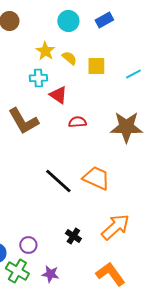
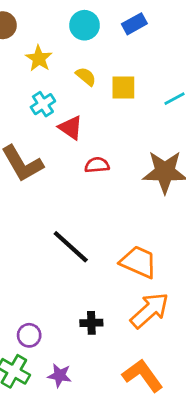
yellow star: (45, 51) -> (39, 58), moved
cyan cross: (38, 78) -> (43, 104), turned -30
orange trapezoid: (96, 178) -> (139, 262), moved
black cross: (73, 236) -> (91, 323), turned -35

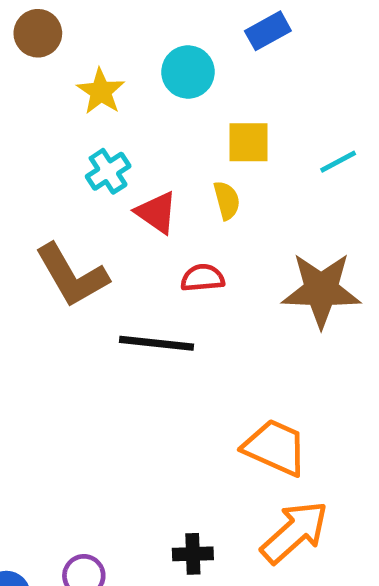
cyan circle: (85, 25) -> (188, 72), moved
yellow semicircle: (86, 76) -> (227, 200), moved, turned 35
black line: (71, 247) -> (157, 343), moved, turned -36

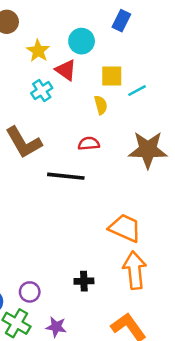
blue rectangle: (268, 31) -> (121, 21), turned -35
cyan line: (338, 162) -> (137, 91), moved
red triangle: (157, 212) -> (66, 70), moved
orange arrow: (295, 532) -> (135, 270), turned -54

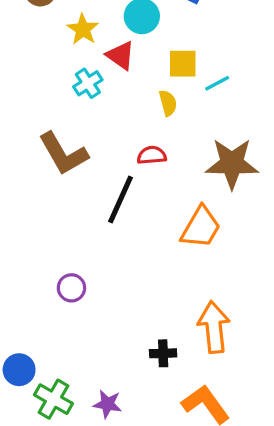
black line: (66, 176) -> (121, 199), turned -72
orange trapezoid: (125, 228) -> (201, 227), moved, turned 96
black cross: (84, 281) -> (163, 353), moved
purple circle: (30, 292) -> (71, 288), moved

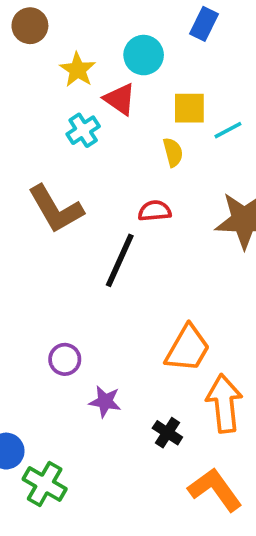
orange trapezoid: (201, 227) -> (188, 348), moved
black cross: (163, 353) -> (167, 433), turned 35
purple star: (107, 404) -> (105, 402), moved

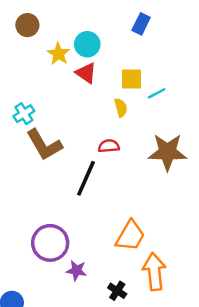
cyan circle: (144, 55) -> (87, 44), moved
cyan cross: (83, 130) -> (24, 114), moved
purple circle: (65, 359) -> (50, 243), size x1.8

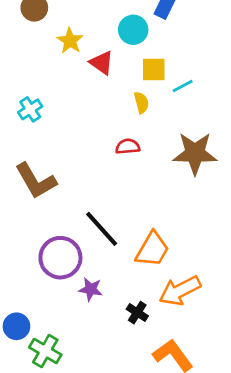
cyan circle: (87, 44) -> (133, 30), moved
brown L-shape: (44, 145) -> (36, 181), moved
black line: (86, 178) -> (102, 229), moved, turned -66
orange arrow: (154, 272) -> (180, 291), turned -111

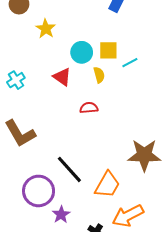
cyan circle: (133, 30) -> (82, 52), moved
red triangle: (102, 63) -> (62, 77), moved
brown star: (195, 153) -> (144, 155), moved
purple star: (91, 289) -> (61, 215), turned 30

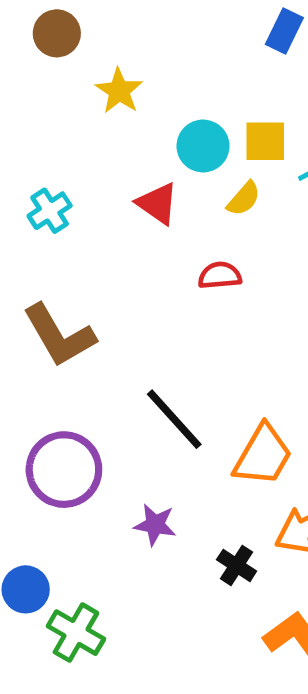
yellow semicircle: (99, 75) -> (244, 199), turned 56
purple circle: (39, 191) -> (64, 470), moved
purple star: (61, 215) -> (155, 525), turned -30

